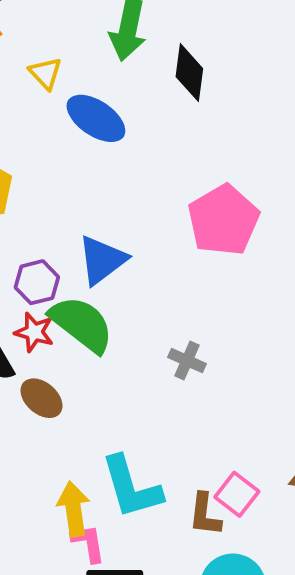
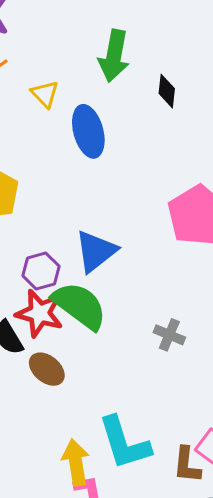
black diamond: (189, 73) -> (167, 91), size x0.7
blue ellipse: (96, 118) -> (88, 131), turned 42
red star: (34, 332) -> (39, 313), size x1.4

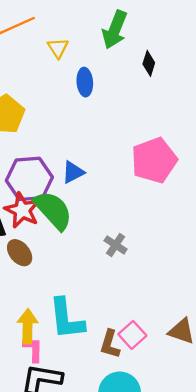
blue ellipse: (88, 131) -> (85, 82), size x0.7
blue triangle: (96, 251) -> (73, 172), size x0.7
purple hexagon: (41, 271) -> (29, 179), size x1.6

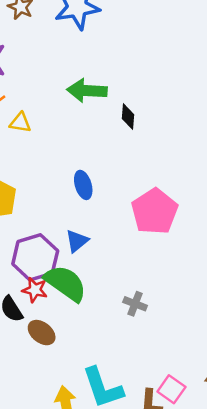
green arrow: (115, 30) -> (87, 91), turned 84
yellow triangle: (58, 48) -> (20, 123), moved, turned -35
blue ellipse: (85, 82) -> (83, 185), moved
red star: (22, 210) -> (35, 290), size x0.7

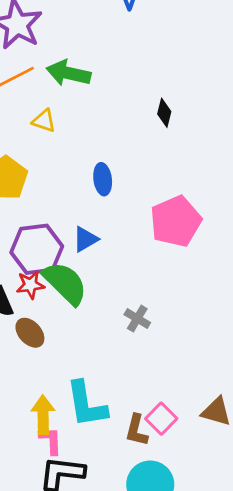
green arrow: (87, 91) -> (68, 73), moved
yellow triangle: (20, 123) -> (44, 121), moved
red star: (35, 290) -> (30, 285), turned -30

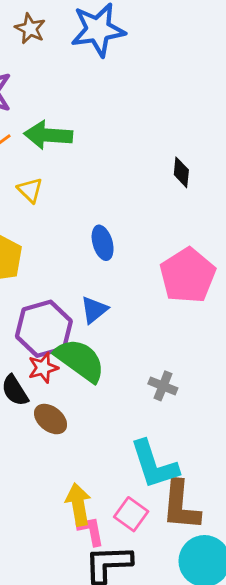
black diamond: (164, 113) -> (181, 172), moved
yellow triangle: (44, 121) -> (30, 190), turned 35
cyan L-shape: (86, 404) -> (154, 465), moved
pink square: (161, 419) -> (131, 514), moved
brown L-shape: (137, 430) -> (181, 505), size x1.5

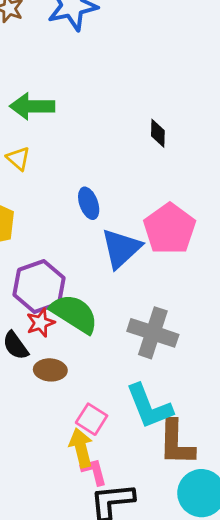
blue triangle: (94, 310) -> (121, 248), moved, size x1.6
gray cross: (163, 386) -> (153, 333), size x1.8
brown ellipse: (51, 419) -> (50, 370), turned -32
pink square: (131, 514) -> (92, 419), moved

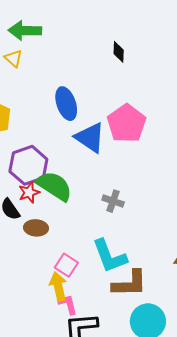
yellow triangle: (18, 158) -> (13, 58), moved
blue ellipse: (89, 203) -> (66, 104), size x1.4
blue triangle: (121, 248) -> (90, 138), turned -44
gray cross: (153, 333) -> (113, 201), size x0.6
brown L-shape: (176, 443) -> (130, 284), turned -93

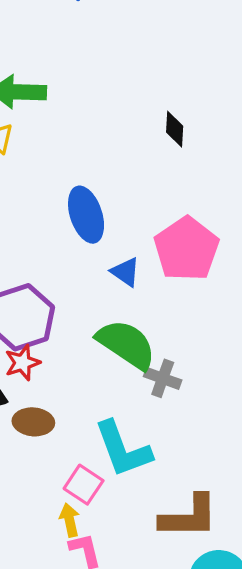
blue triangle: (90, 138) -> (125, 272), size x0.6
green semicircle: (54, 186) -> (126, 344), moved
cyan L-shape: (110, 256) -> (123, 449), moved
yellow arrow: (58, 286) -> (70, 520), size x0.7

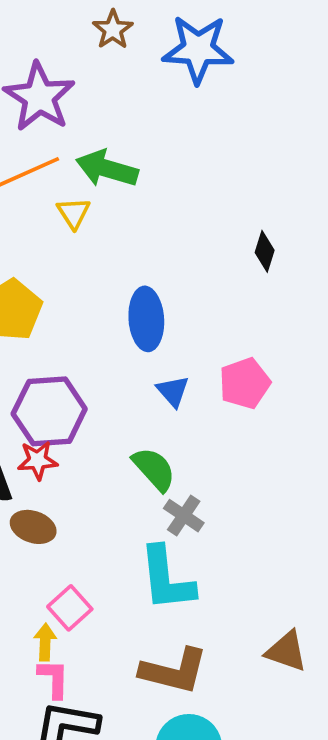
pink pentagon: (187, 249) -> (245, 383), size x0.7
green semicircle: (126, 344) -> (154, 469), size x0.7
cyan L-shape: (123, 449) -> (167, 579), moved

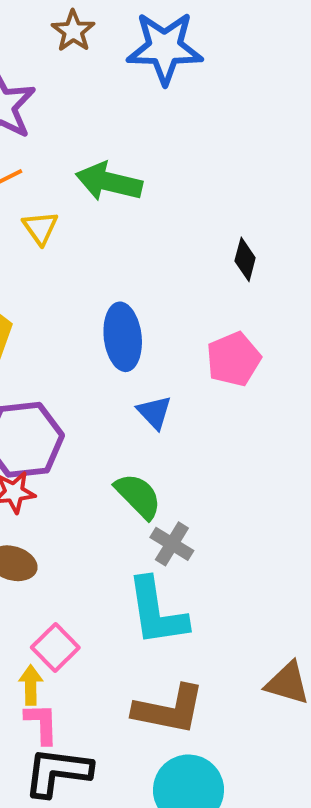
green arrow: (107, 169) -> (109, 182), moved
pink pentagon: (245, 383) -> (233, 359), moved

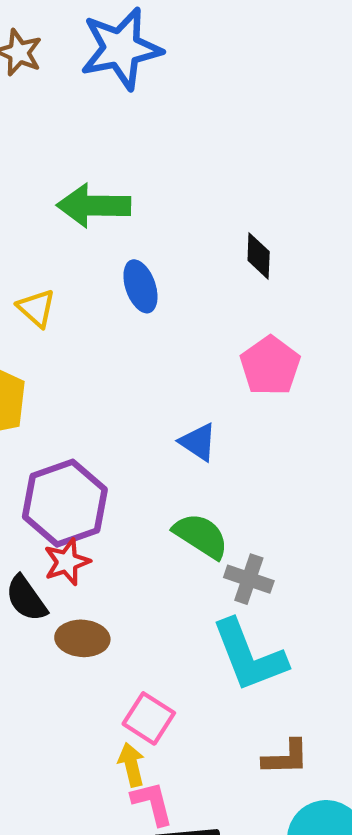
yellow triangle: (40, 228) -> (36, 308), moved
blue ellipse: (123, 337) -> (140, 286), moved, size x0.7
brown L-shape: (169, 710) -> (286, 758), size x0.6

